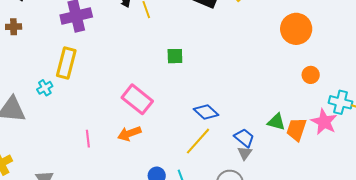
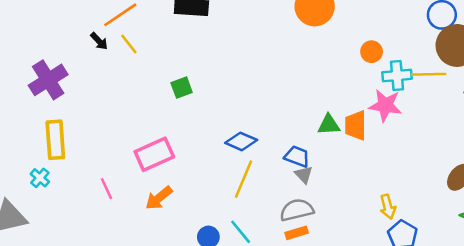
orange circle: (311, 75) -> (372, 52), moved
pink rectangle: (137, 99) -> (154, 154), turned -44
pink line: (88, 139) -> (106, 189), moved

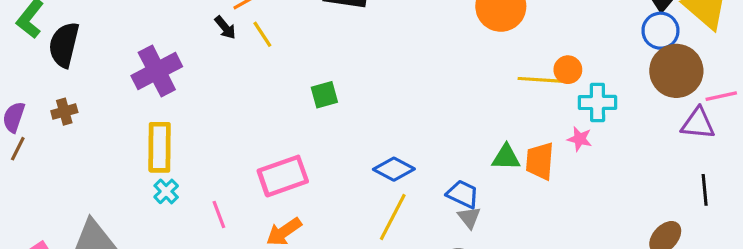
yellow line: (429, 74) -> (540, 80), moved
pink star: (385, 105) -> (580, 139), size x0.6
cyan cross: (40, 178) -> (166, 191), moved

